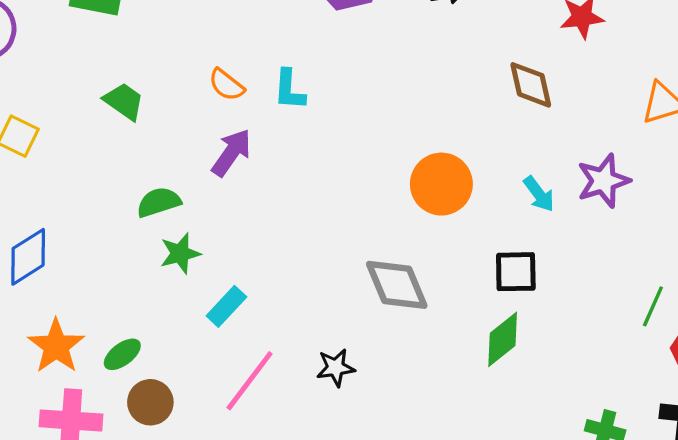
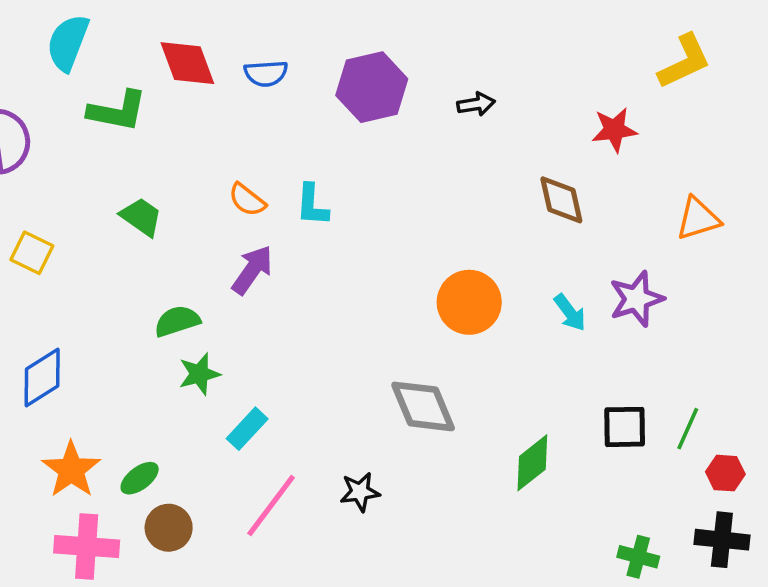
black square: (516, 272) -> (625, 427), moved

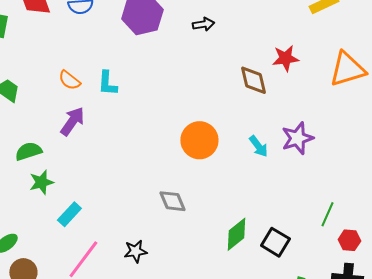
red star: (614, 130) -> (285, 58), moved
orange triangle: (698, 219) -> (347, 69), moved, size x1.4
gray diamond: (423, 406) -> (172, 201), size x0.7
black square: (625, 427) -> (275, 242), moved, turned 32

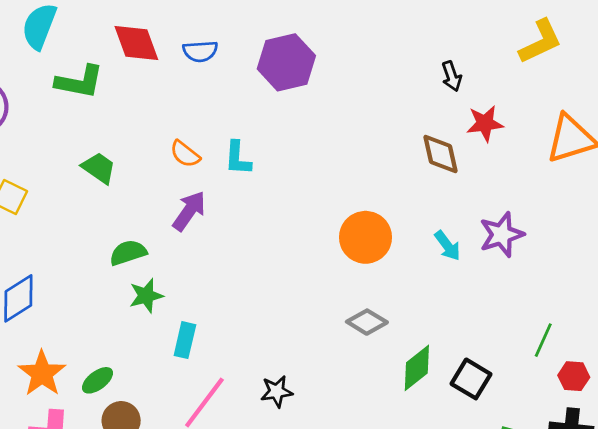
black arrow: (203, 24) -> (452, 76), moved, turned 80
gray diamond: (172, 201) -> (367, 322), moved, turned -36
cyan rectangle: (69, 214) -> (185, 340), turned -30

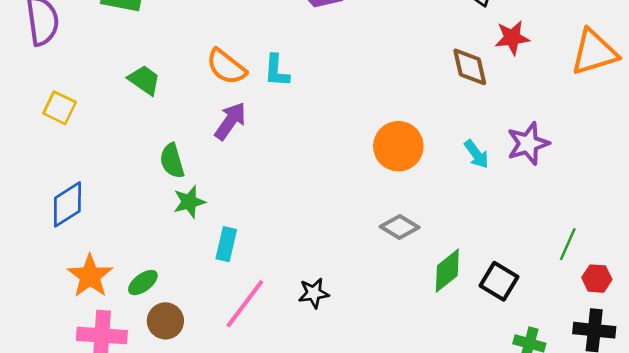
orange semicircle: (185, 154) -> (226, 67), size x1.4
green semicircle: (128, 253) -> (172, 161), turned -88

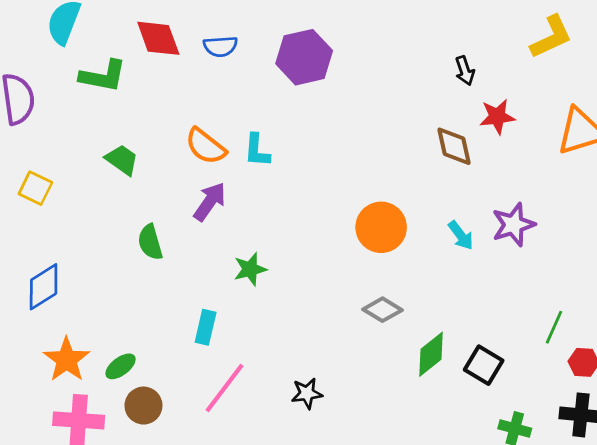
green star: (189, 202) -> (250, 269), moved
black star: (314, 293) -> (307, 393), moved

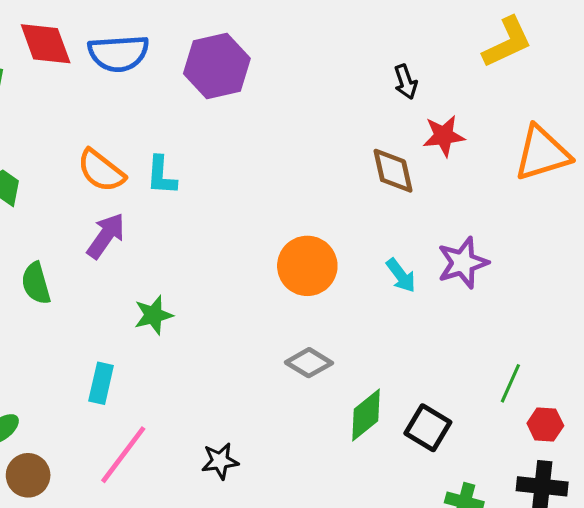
blue semicircle: (220, 46) -> (119, 53), size x1.5

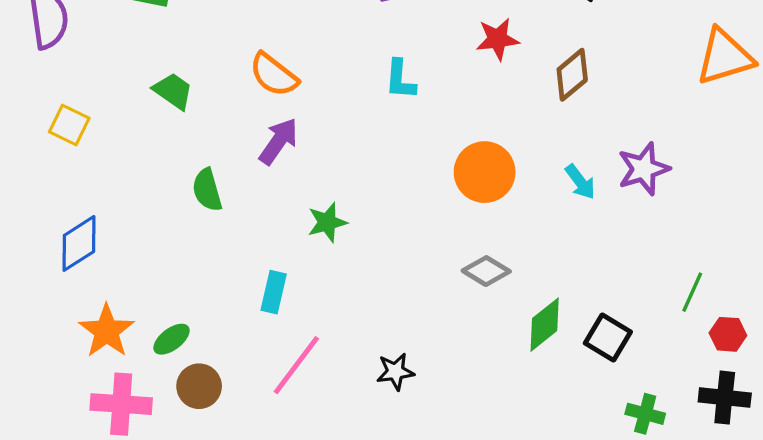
red star: (444, 136) -> (498, 39), moved
brown diamond: (393, 171) -> (572, 75), turned 63
cyan L-shape: (161, 175) -> (400, 80), moved

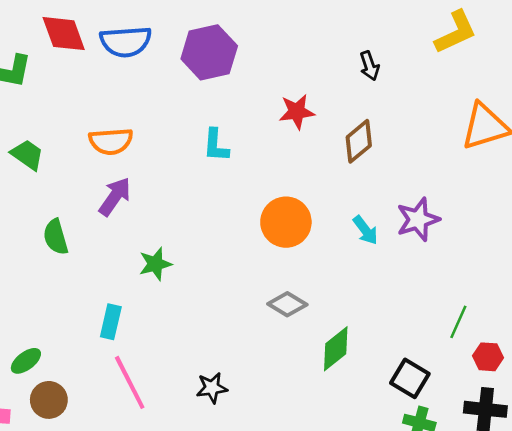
orange semicircle: (274, 75) -> (111, 141), turned -42
black square: (608, 338) -> (410, 378), moved
pink line: (296, 365) -> (130, 382), turned -64

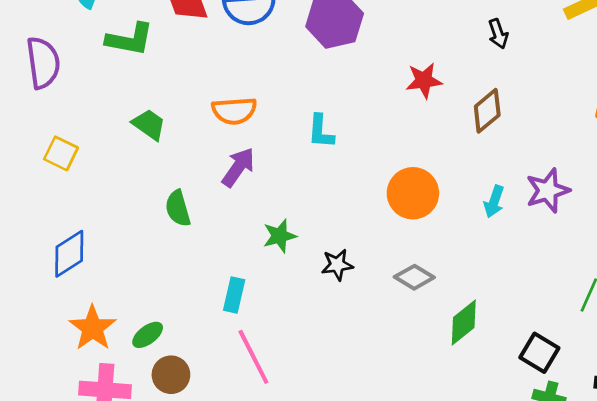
cyan L-shape: (216, 145) -> (321, 131), moved
cyan arrow: (365, 230) -> (494, 202), turned 56
black star: (212, 388) -> (337, 265), moved

